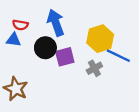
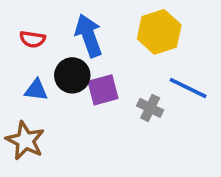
yellow hexagon: (100, 39) -> (159, 32), moved
blue triangle: (13, 40) -> (36, 90), moved
gray cross: (94, 68) -> (150, 108), turned -35

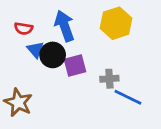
blue line: (188, 88) -> (128, 97), moved
blue triangle: (36, 90) -> (35, 50), moved, turned 42
gray cross: (150, 108) -> (109, 79), turned -30

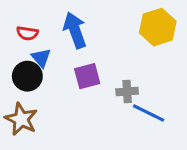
yellow hexagon: (116, 23) -> (158, 27), moved
black circle: (53, 55) -> (27, 76), moved

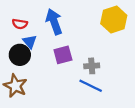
blue line: (149, 113) -> (91, 86), moved

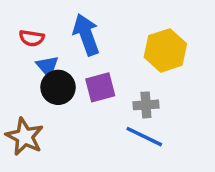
yellow hexagon: (114, 19) -> (165, 50), moved
black circle: (20, 55) -> (58, 87), moved

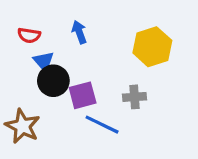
blue arrow: (86, 35) -> (79, 32), size x0.6
purple square: (100, 87) -> (83, 95), moved
blue line: (144, 137) -> (102, 125), moved

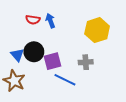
red semicircle: (29, 35) -> (33, 20), moved
blue triangle: (44, 61) -> (17, 55), moved

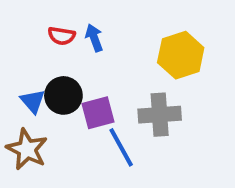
gray cross: (86, 62) -> (160, 115), size x1.5
blue line: (65, 80) -> (121, 147), turned 35

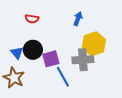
blue arrow: (94, 38) -> (78, 19), moved, turned 40
yellow hexagon: (181, 55) -> (94, 44), moved

